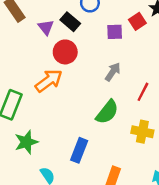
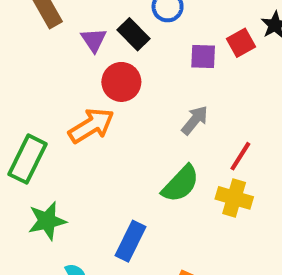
yellow cross: (142, 132) -> (234, 198), moved

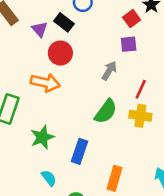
purple square: (203, 56) -> (129, 44), moved
orange arrow: (91, 126) -> (45, 83), turned 52
green star: (47, 221) -> (42, 137), moved

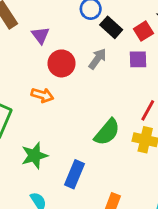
black rectangle: (64, 22) -> (111, 27), moved
gray arrow: (109, 71) -> (98, 59), moved
orange arrow: (45, 83) -> (42, 95), size x0.7

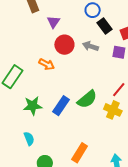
gray arrow: (98, 59) -> (91, 46), turned -119
blue rectangle: (74, 174) -> (61, 106), moved

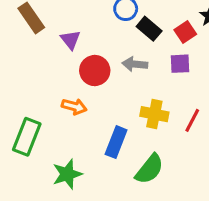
green semicircle: (87, 99) -> (149, 169), moved
blue rectangle: (61, 106) -> (116, 142), moved
yellow cross: (113, 110) -> (154, 114), moved

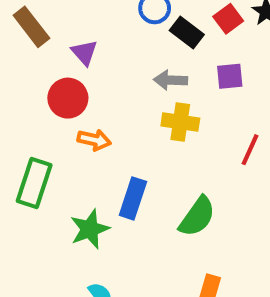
red square: (185, 32) -> (228, 19), moved
red circle: (95, 71) -> (68, 98), moved
yellow cross: (154, 114) -> (180, 122), moved
blue rectangle: (116, 142) -> (133, 198), moved

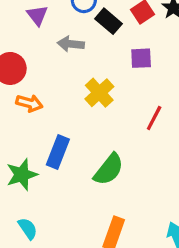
purple triangle: (84, 53) -> (37, 15), moved
gray arrow: (171, 80) -> (71, 44), moved
yellow cross: (180, 122) -> (99, 93), turned 36

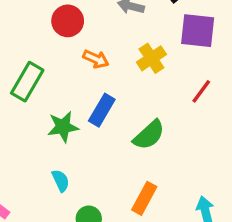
purple square: (141, 58) -> (198, 31), size x1.6
orange arrow: (29, 103) -> (96, 59), moved

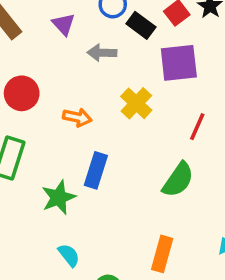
red circle: (68, 21) -> (22, 93), moved
green semicircle: (149, 135) -> (178, 180), moved

